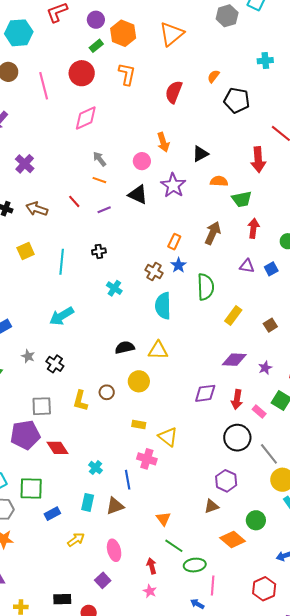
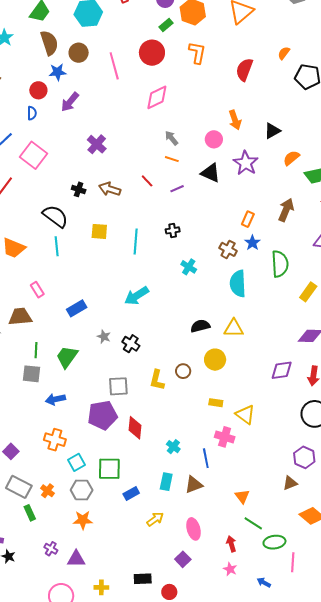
orange semicircle: (219, 181) -> (291, 158), turned -42
yellow square: (26, 251) -> (99, 231), turned 30
red diamond: (58, 448) -> (135, 428), turned 40
blue arrow: (197, 604) -> (264, 583), moved

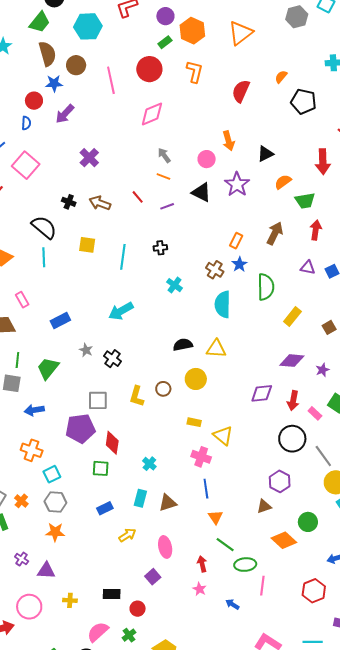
blue line: (206, 458) -> (206, 489), moved
green square: (109, 469) -> (101, 468), moved, size x0.7

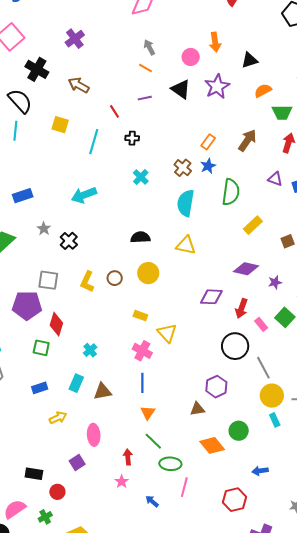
red line: (138, 197) -> (114, 111), moved
black cross: (69, 202) -> (37, 69), moved, size x1.6
yellow triangle: (216, 349) -> (186, 245), moved

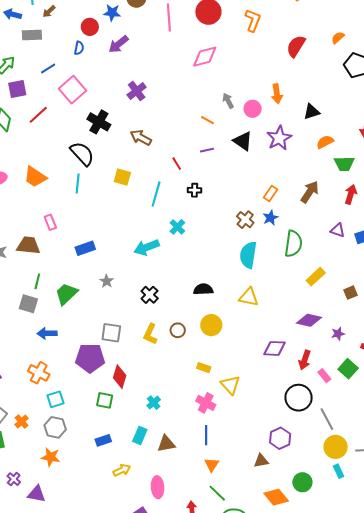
gray arrow: (149, 47) -> (228, 101), moved
cyan cross: (141, 177) -> (177, 227), moved
black cross: (69, 241) -> (150, 295), moved

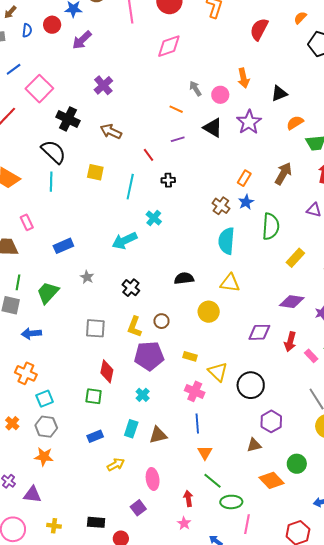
blue semicircle: (79, 48) -> (27, 30), moved
yellow circle: (211, 325) -> (209, 312), moved
purple pentagon: (90, 358) -> (149, 356), moved
black circle: (299, 398) -> (251, 385), moved

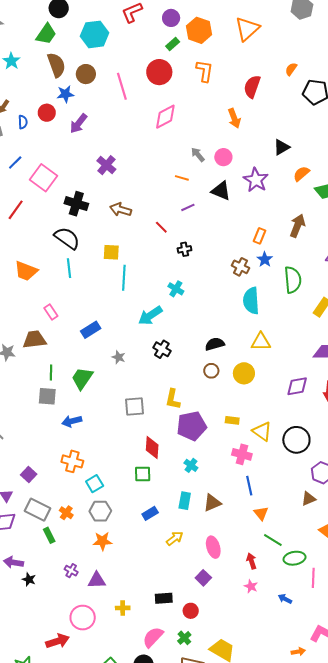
orange arrow: (243, 78) -> (234, 118), moved
cyan line: (130, 187) -> (124, 278), moved
black cross: (131, 288) -> (162, 349), moved
brown circle: (161, 321) -> (211, 371), moved

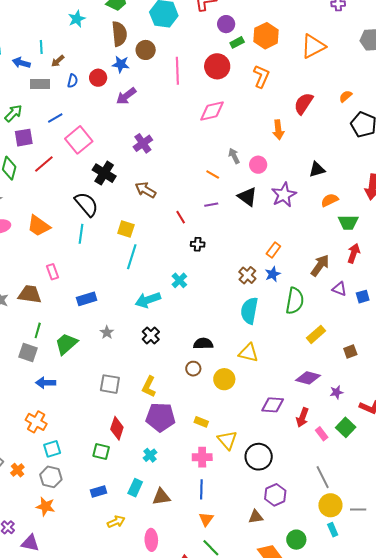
purple circle: (171, 18) -> (226, 24), moved
brown arrow: (297, 226) -> (320, 265), moved
pink cross: (242, 454) -> (202, 457), turned -30

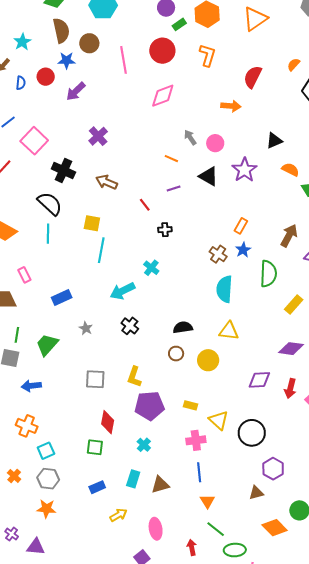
cyan star: (77, 19) -> (22, 42), moved
orange arrow: (278, 130) -> (231, 106), turned -72
orange semicircle: (330, 200) -> (290, 170), turned 60

